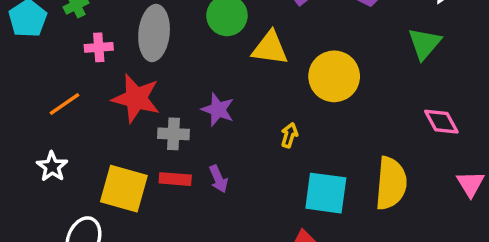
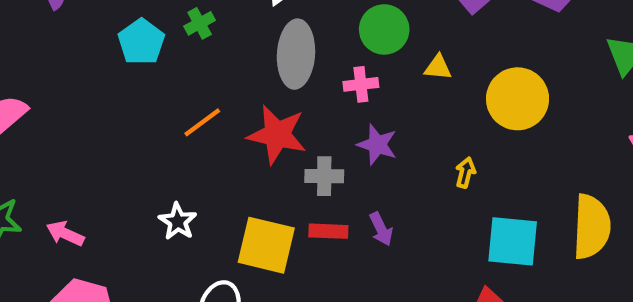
pink cross: (99, 47) -> (361, 84), moved
yellow triangle: (270, 48) -> (438, 67), size x0.6
orange line: (64, 104) -> (202, 122), moved

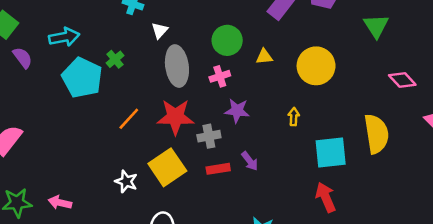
cyan pentagon: (141, 42) -> (82, 78), size x1.4
yellow square: (266, 245) -> (167, 167), moved, turned -36

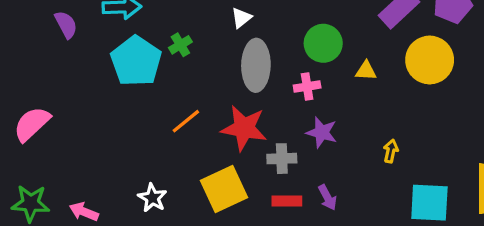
yellow circle: (316, 66) -> (430, 60), moved
white star: (126, 181) -> (152, 198), moved

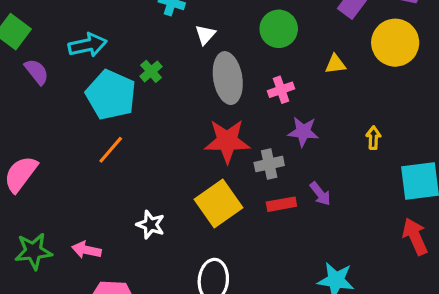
green circle: (323, 43) -> (279, 29), moved
orange line: (186, 121) -> (111, 150), moved

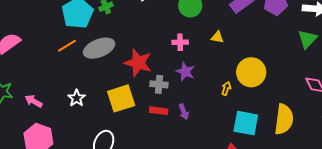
yellow circle: (395, 43) -> (251, 72), moved
gray ellipse: (228, 78) -> (99, 48), moved, turned 60

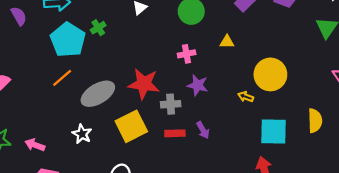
gray ellipse: (99, 48) -> (98, 94), moved
yellow arrow: (226, 88) -> (246, 97), turned -80
yellow semicircle: (284, 119) -> (315, 121), size x0.7

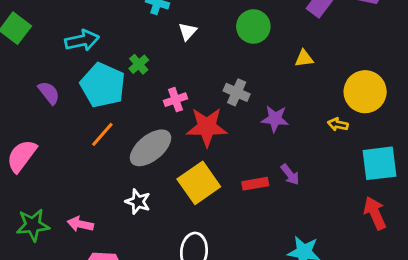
purple semicircle: (19, 16) -> (49, 93), moved
pink cross: (187, 54) -> (176, 100), moved
gray cross: (171, 104) -> (237, 92), moved, turned 36

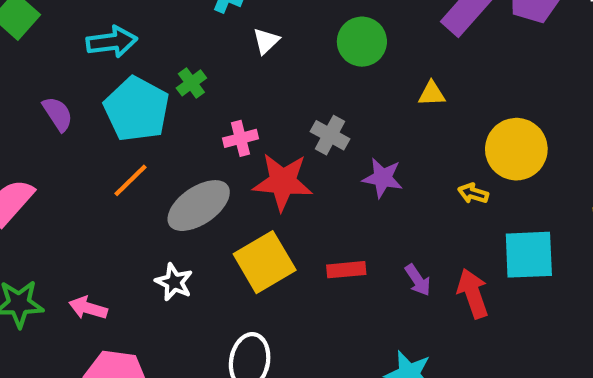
purple arrow: (290, 174) -> (418, 280), moved
red arrow: (375, 213) -> (473, 293), moved

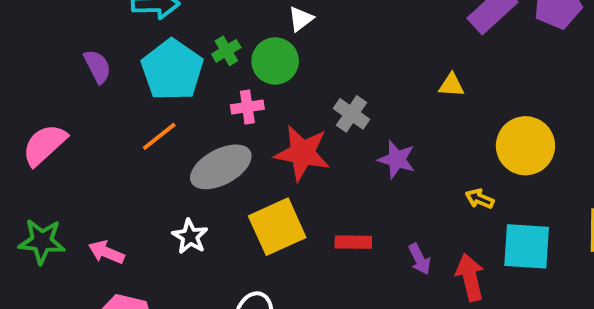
green circle: (362, 42) -> (275, 61), moved
pink cross: (241, 138) -> (247, 107), moved
yellow arrow: (473, 193) -> (480, 199), moved

